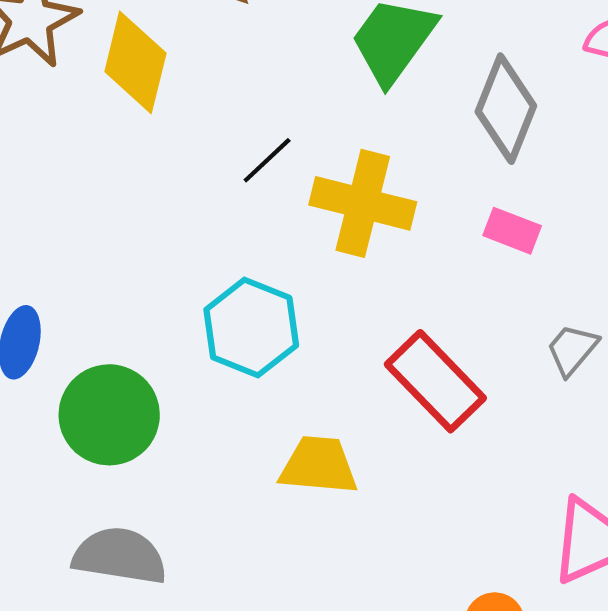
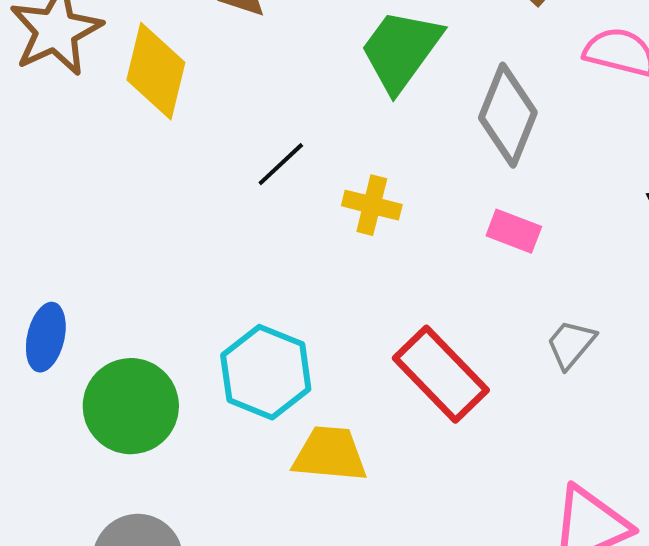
yellow cross: (363, 203) -> (372, 205), size x0.6
cyan hexagon: (251, 328) -> (266, 372), moved

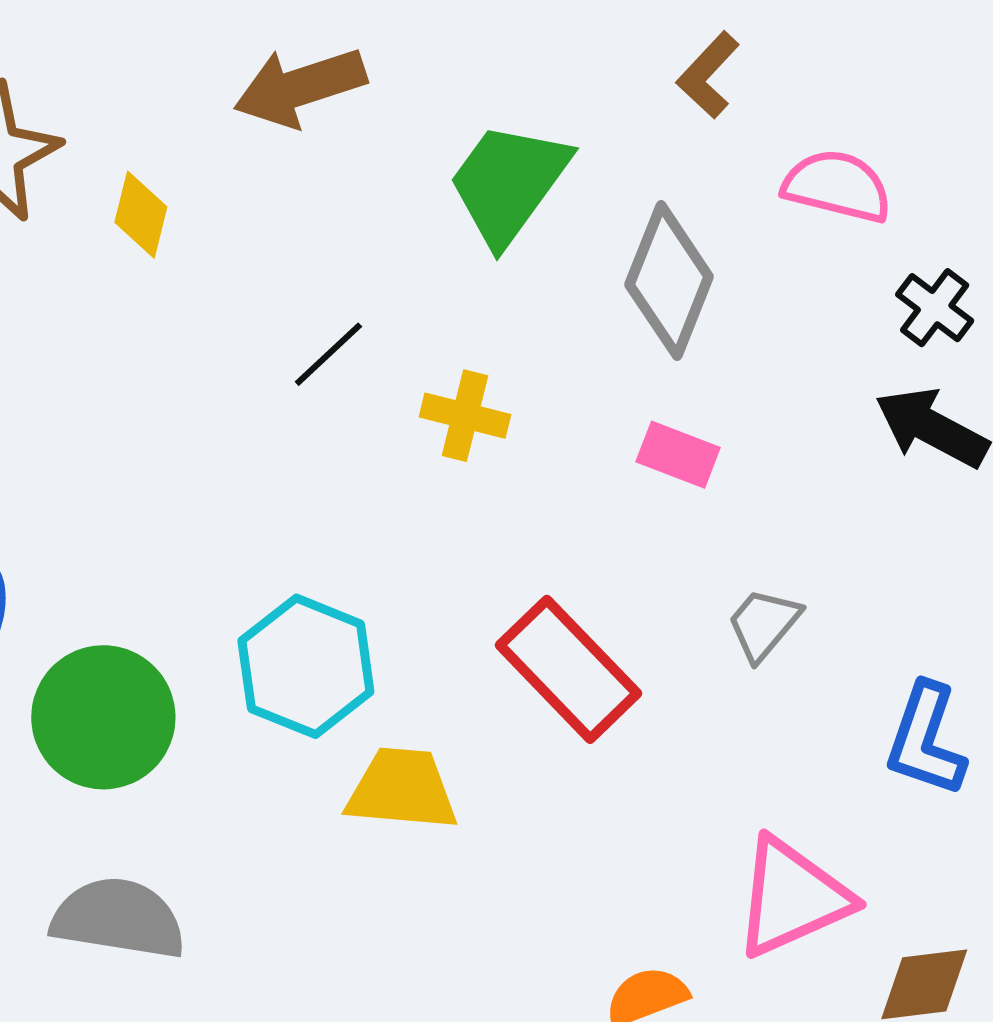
yellow diamond: (156, 71) -> (141, 215), size x0.6

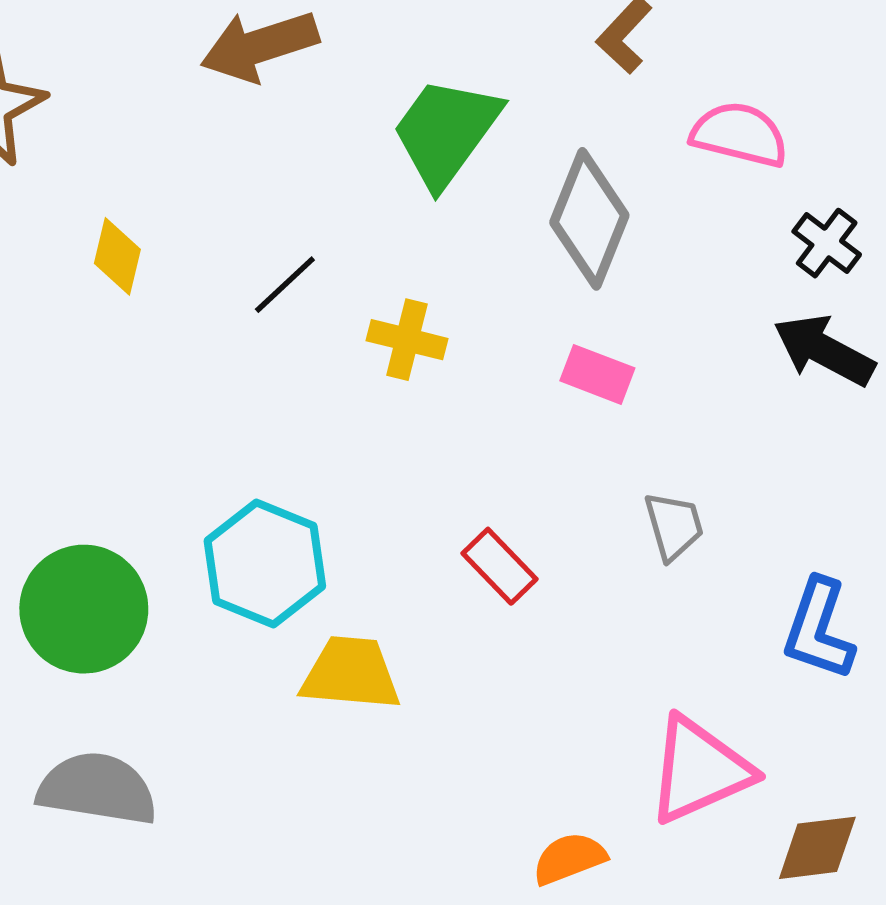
yellow diamond: (141, 215) -> (117, 256), moved
gray trapezoid: (764, 624) -> (674, 526), turned 124
red rectangle: (569, 669) -> (500, 566), size x0.6

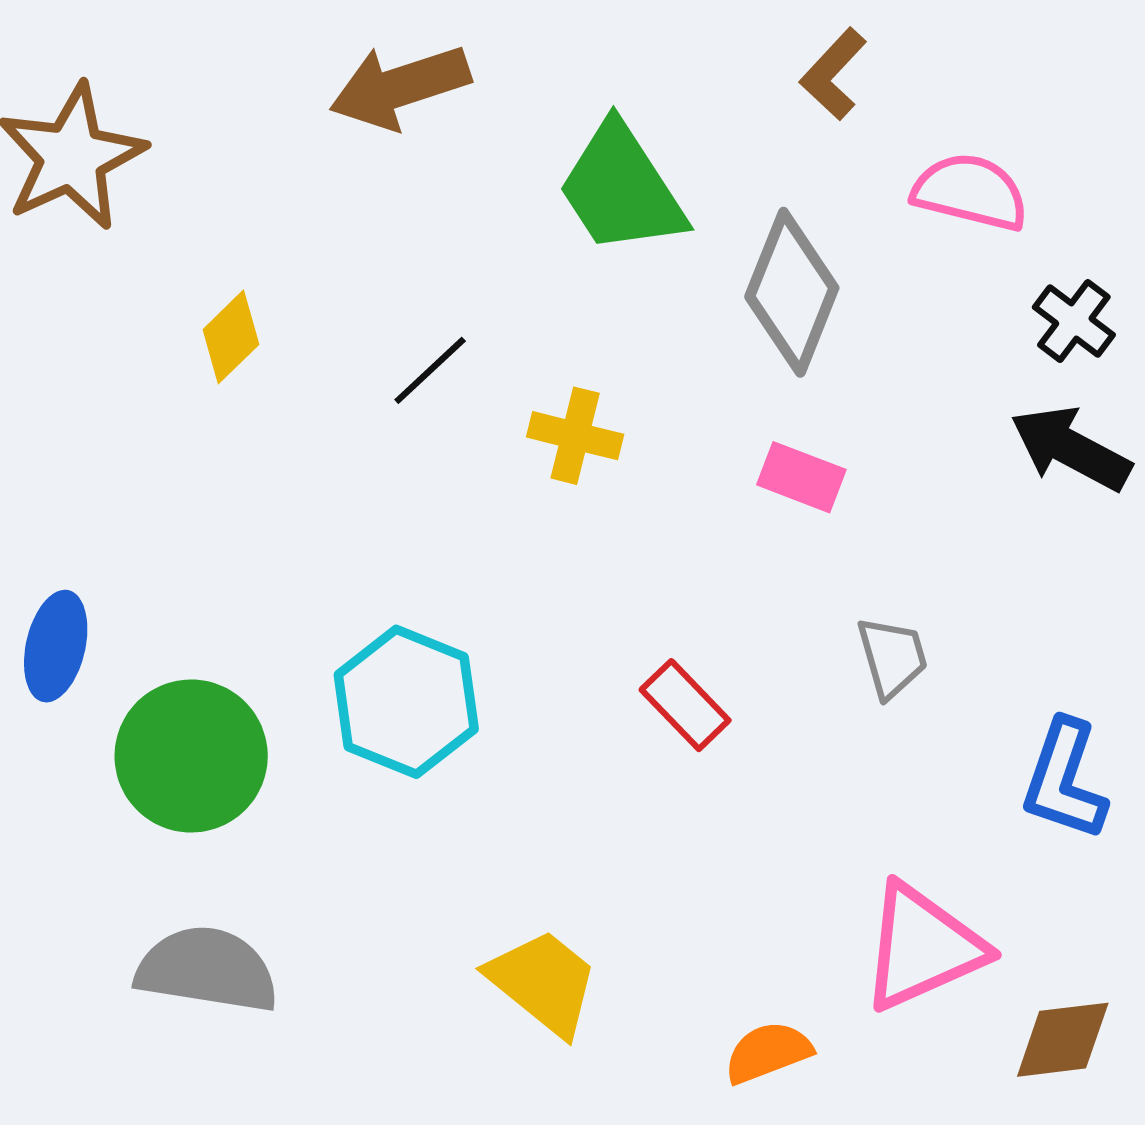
green trapezoid: (446, 132) -> (621, 189), turned -69
yellow diamond: (117, 256) -> (231, 337), turned 32
yellow trapezoid: (351, 673) -> (543, 982), moved, turned 34

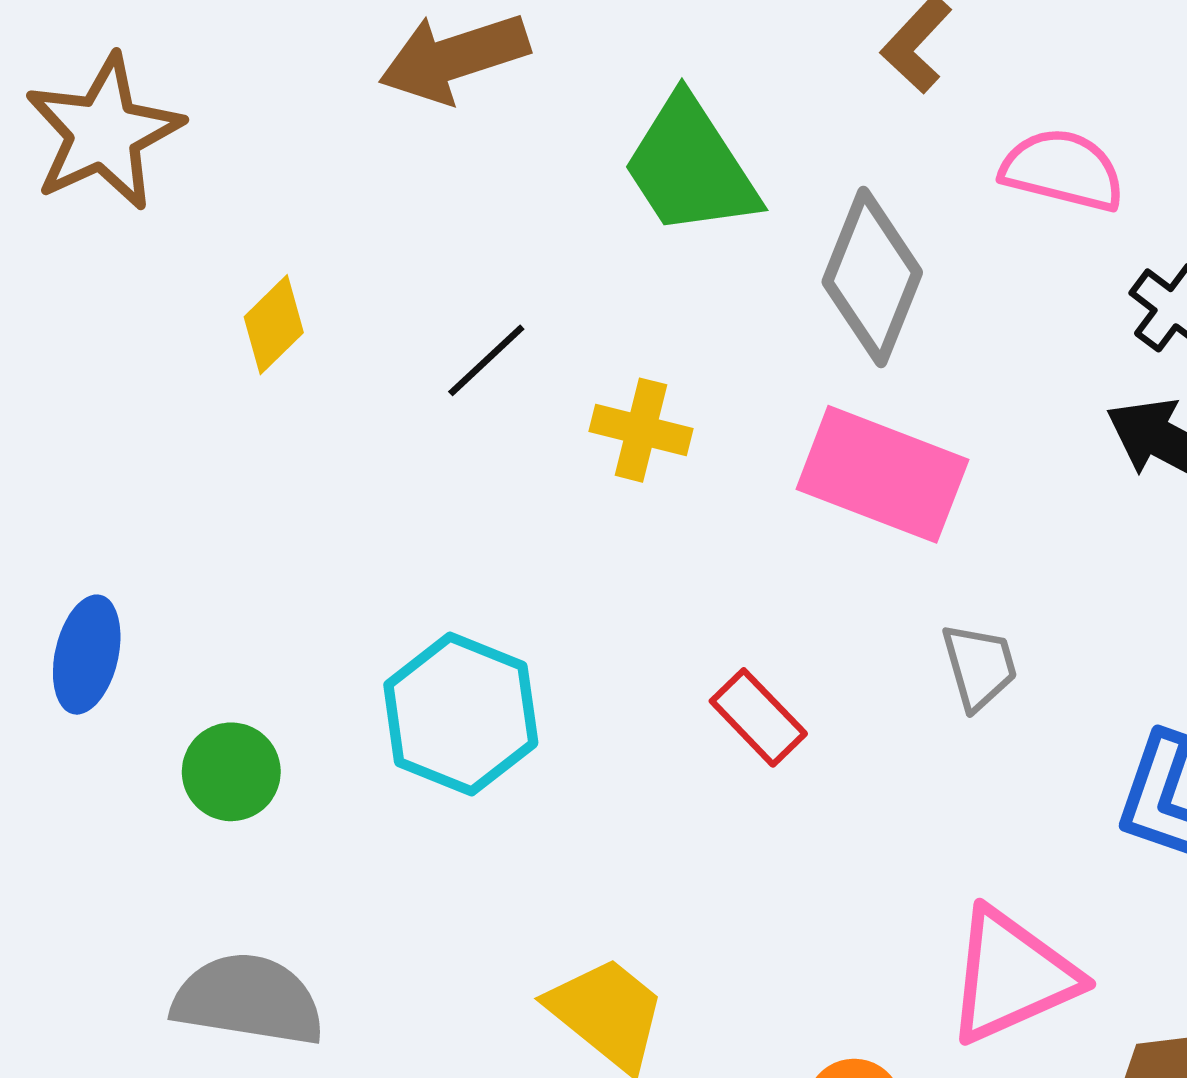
pink rectangle: (801, 477) -> (882, 474), size x1.8
green circle: (191, 756) -> (231, 772), size x0.6

